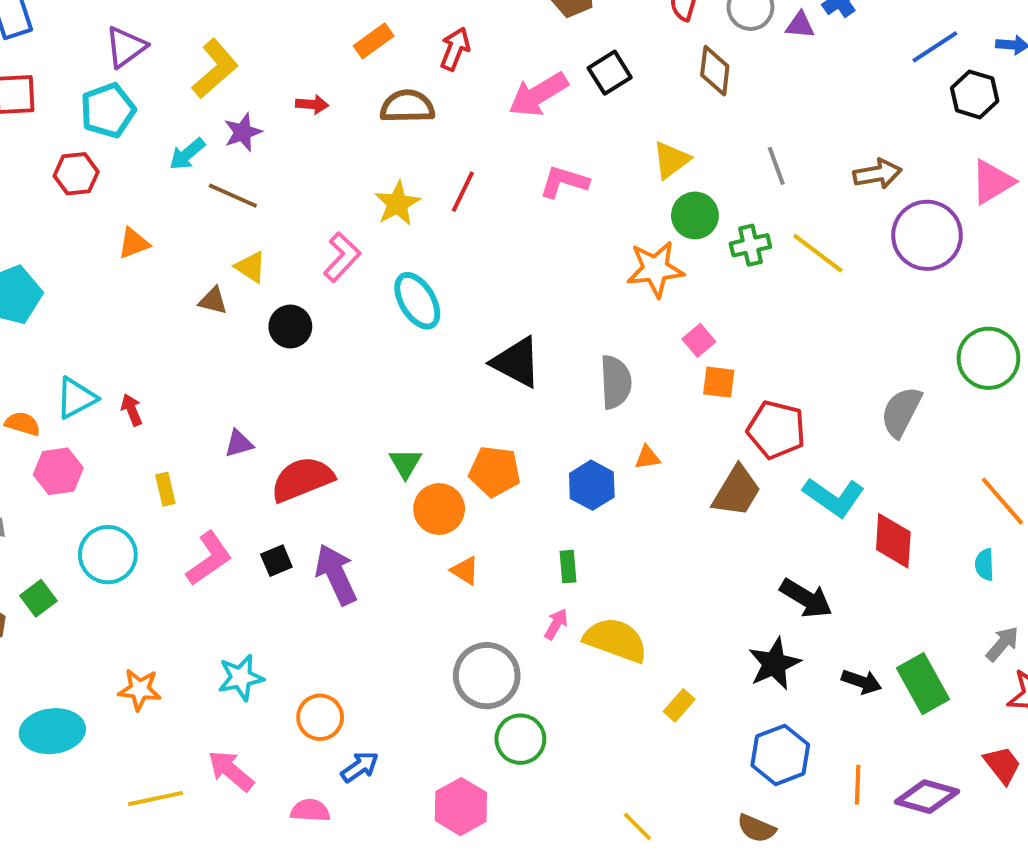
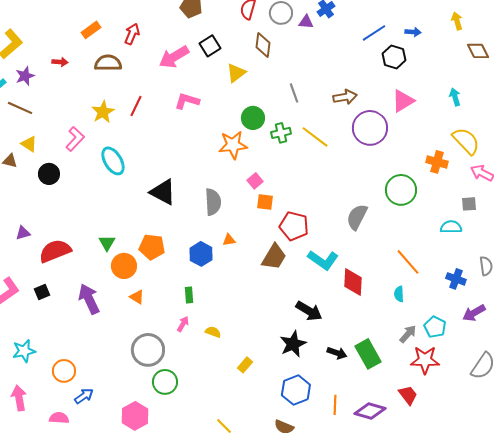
yellow triangle: (671, 160) -> (236, 73), moved
purple arrow: (336, 574) -> (89, 299), moved
yellow semicircle: (616, 640) -> (213, 332), size x0.5
pink arrow: (231, 771) -> (19, 398), turned 40

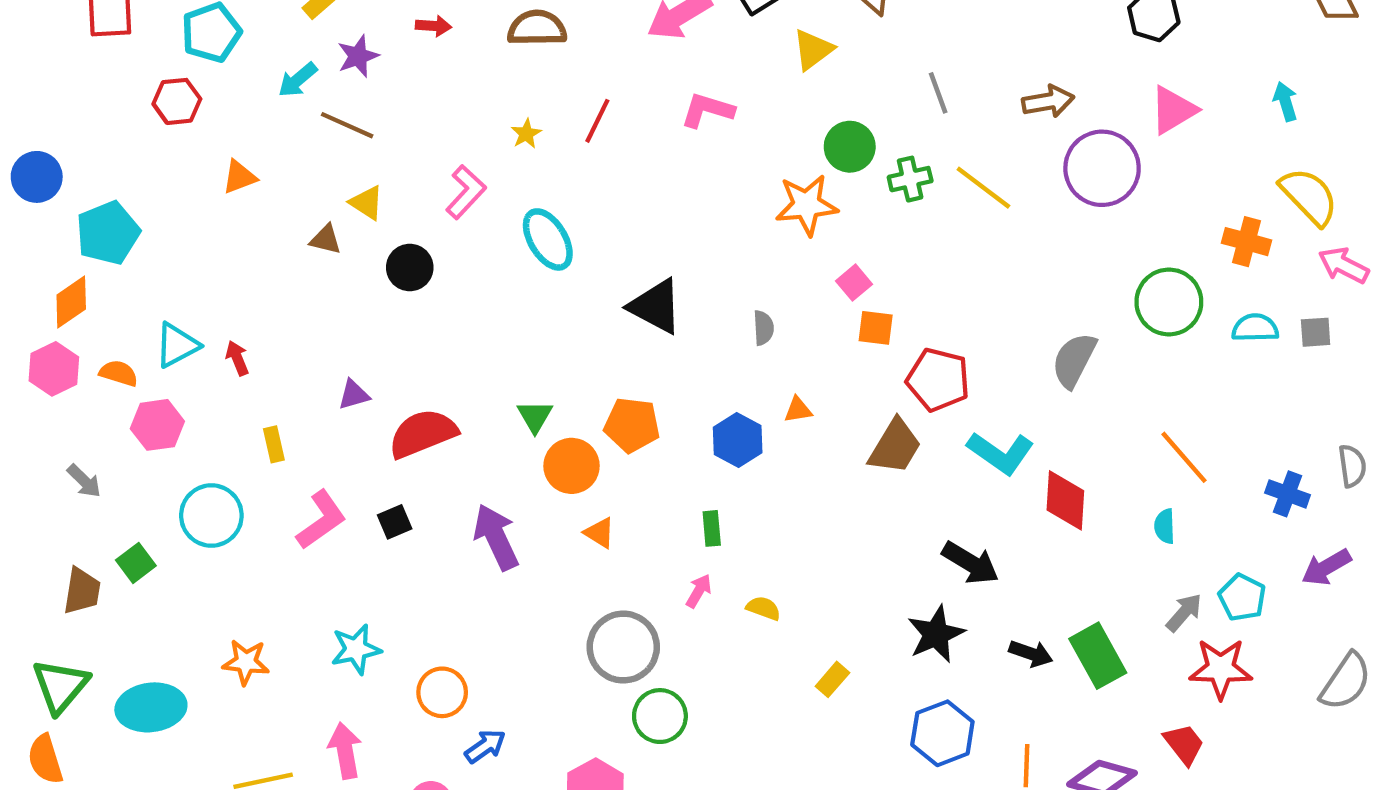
yellow star: (103, 112) -> (526, 134), size x0.6
gray semicircle: (213, 202) -> (763, 328), size x0.6
cyan semicircle: (451, 227) -> (1255, 328), moved

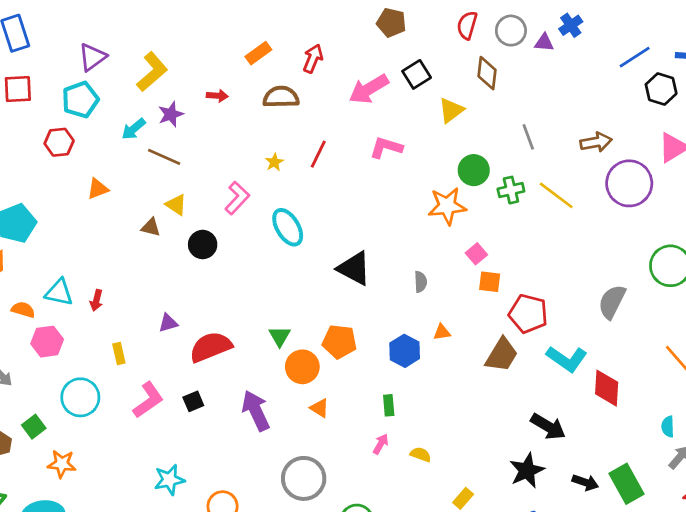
cyan triangle: (177, 345) -> (59, 292), turned 40
red arrow: (237, 358) -> (96, 300), turned -144
cyan semicircle: (1165, 526) -> (668, 427), moved
gray circle: (623, 647) -> (304, 478), moved
orange star: (246, 662) -> (62, 464), moved

